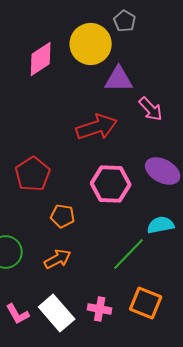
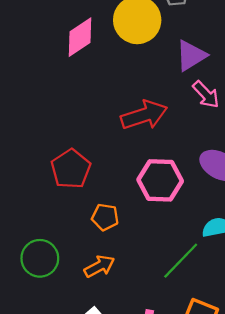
purple triangle: (119, 79) -> (191, 56), moved, turned -32

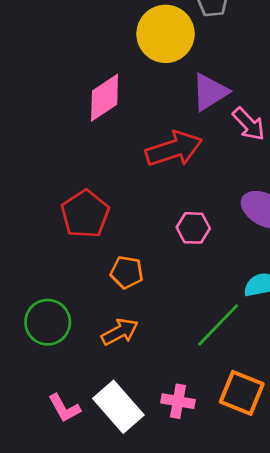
pink diamond: (80, 37) -> (105, 98), moved
purple triangle: (191, 56) -> (210, 92), moved
pink hexagon: (160, 180) -> (193, 228), size x0.6

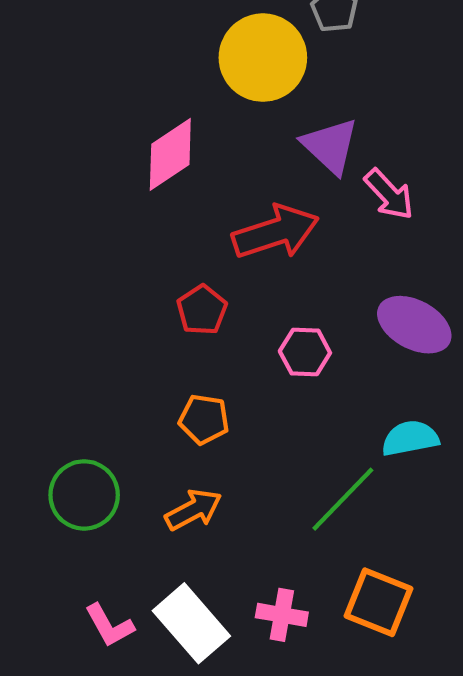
purple triangle: (210, 92) -> (330, 146), turned -45
red pentagon: (85, 214) -> (202, 310), moved, size x0.7

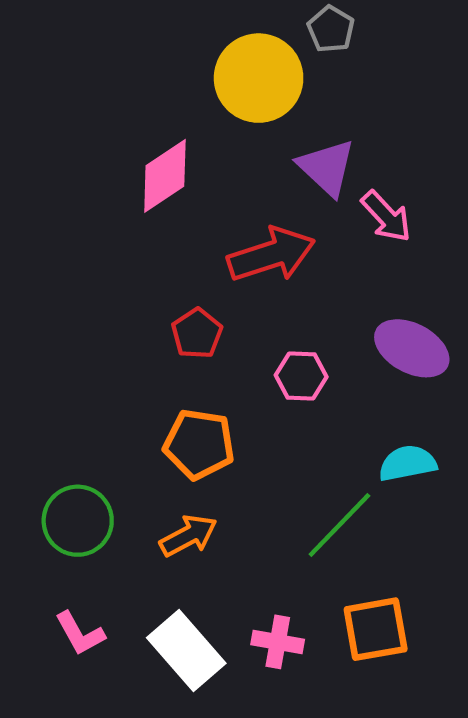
orange pentagon: (204, 419) -> (199, 444), size x1.4
orange square: (379, 602) -> (376, 629), turned -32
pink L-shape: (109, 625) -> (80, 633), moved

